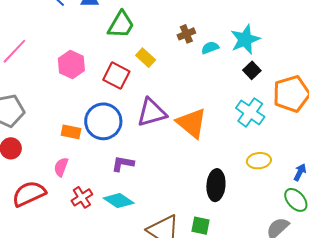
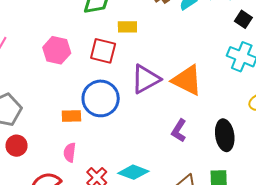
yellow rectangle: (146, 58) -> (127, 27), turned -30
black square: (252, 70) -> (243, 19), moved
purple L-shape: (123, 164) -> (179, 131), moved, turned -55

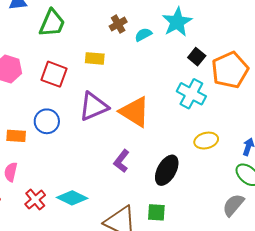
yellow rectangle: (127, 27) -> (95, 58), moved
blue circle: (101, 98) -> (47, 121), size x0.7
black ellipse: (225, 135) -> (167, 170), turned 32

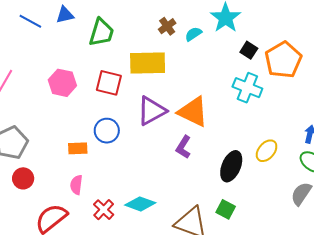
yellow rectangle: (95, 58) -> (148, 63), size x1.8
yellow ellipse: (206, 141) -> (267, 151), moved, turned -30
purple L-shape: (122, 161) -> (183, 147), moved
green square: (156, 212) -> (226, 209), turned 30

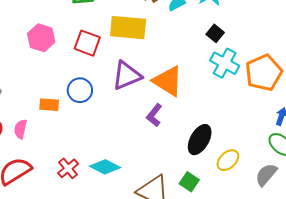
black square: (249, 50) -> (215, 33), moved
orange pentagon: (283, 60) -> (264, 73), moved
yellow ellipse: (267, 151) -> (228, 160), moved
pink semicircle: (76, 185) -> (20, 129), moved

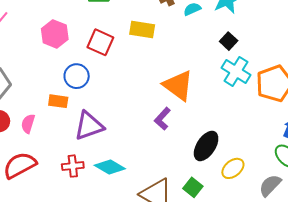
yellow rectangle: (128, 28) -> (142, 29), size x0.7
purple triangle: (127, 76) -> (89, 126), moved
blue circle: (80, 90) -> (77, 76), moved
red cross: (68, 168) -> (73, 166), turned 30

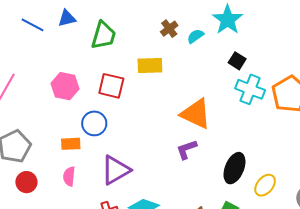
orange rectangle: (58, 101) -> (71, 144), moved
purple L-shape: (162, 119) -> (187, 149), turned 40
pink semicircle: (28, 124) -> (69, 176), moved

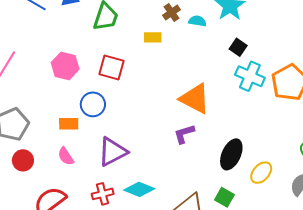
cyan semicircle: (195, 36) -> (197, 21), turned 42
yellow rectangle: (150, 65) -> (153, 37), moved, size x0.7
pink semicircle: (69, 176) -> (66, 156), turned -42

